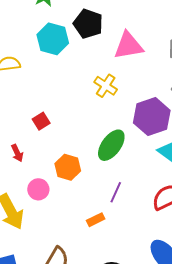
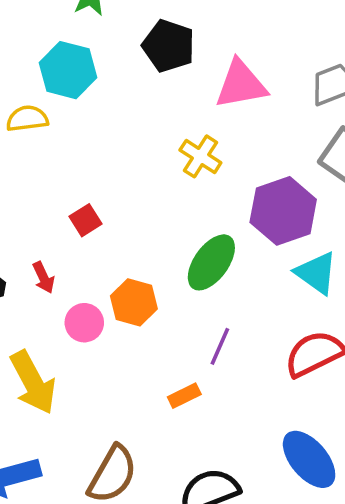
cyan hexagon: (53, 39) -> (68, 70), moved
pink circle: (38, 189) -> (84, 323), moved

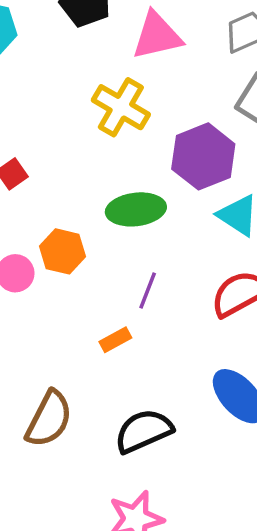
yellow cross: (200, 156) -> (121, 107), size x1.4
green ellipse: (211, 262) -> (136, 209), turned 50

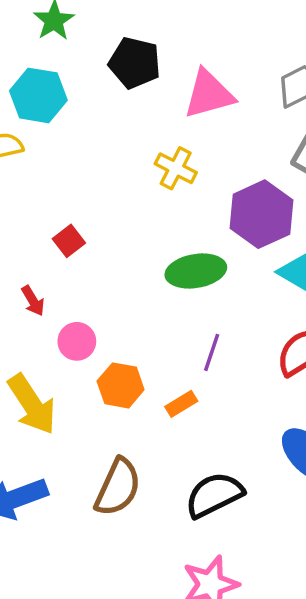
yellow cross: (121, 107) -> (176, 168), size x0.7
orange hexagon: (63, 251) -> (121, 385), moved

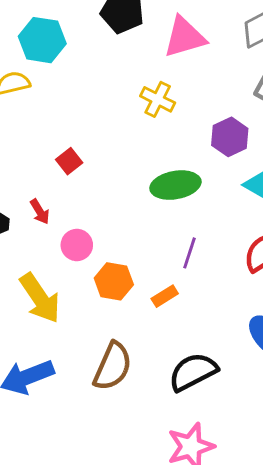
purple hexagon: (262, 214) -> (230, 137), size x0.7

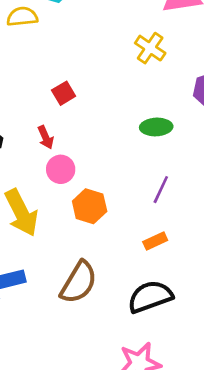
green ellipse: (175, 185) -> (156, 127), size x0.7
red arrow: (40, 212) -> (46, 137), moved
orange rectangle: (165, 296) -> (155, 241), moved

